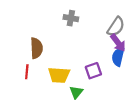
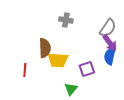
brown semicircle: (36, 48) -> (45, 48), moved
yellow trapezoid: (59, 75) -> (58, 60), moved

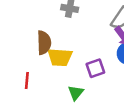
red line: (25, 70) -> (27, 80), moved

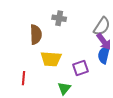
brown semicircle: (44, 43) -> (36, 35), moved

